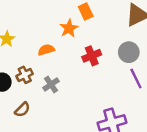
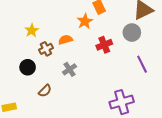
gray circle: (129, 52) -> (132, 33), moved
brown cross: (25, 75) -> (46, 49), moved

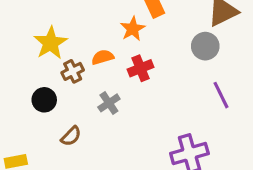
yellow star: (32, 30) -> (51, 43), size x1.5
red cross: (104, 45) -> (141, 68), moved

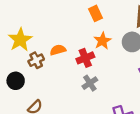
orange star: (133, 29) -> (102, 41), moved
gray cross: (109, 103) -> (90, 83), moved

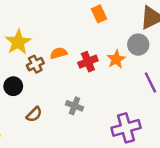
orange star: (102, 41) -> (116, 59), moved
gray cross: (90, 83) -> (74, 106), moved, turned -35

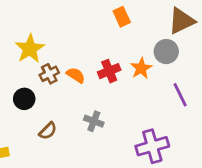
orange semicircle: (59, 53) -> (76, 75), moved, turned 49

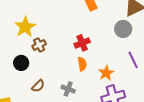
orange star: (141, 68) -> (106, 73), moved
orange semicircle: (76, 75) -> (82, 64), moved, turned 48
gray cross: (94, 121) -> (68, 89), moved

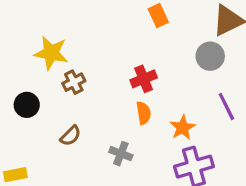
yellow star: (25, 27) -> (51, 53), turned -30
black circle: (21, 63) -> (27, 105), moved
brown semicircle: (38, 86) -> (71, 136), moved

